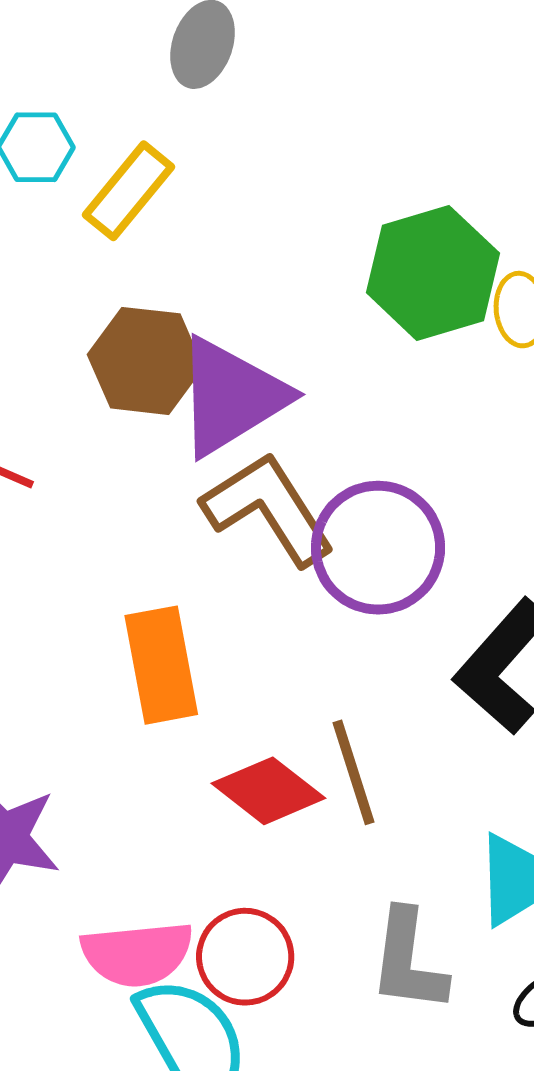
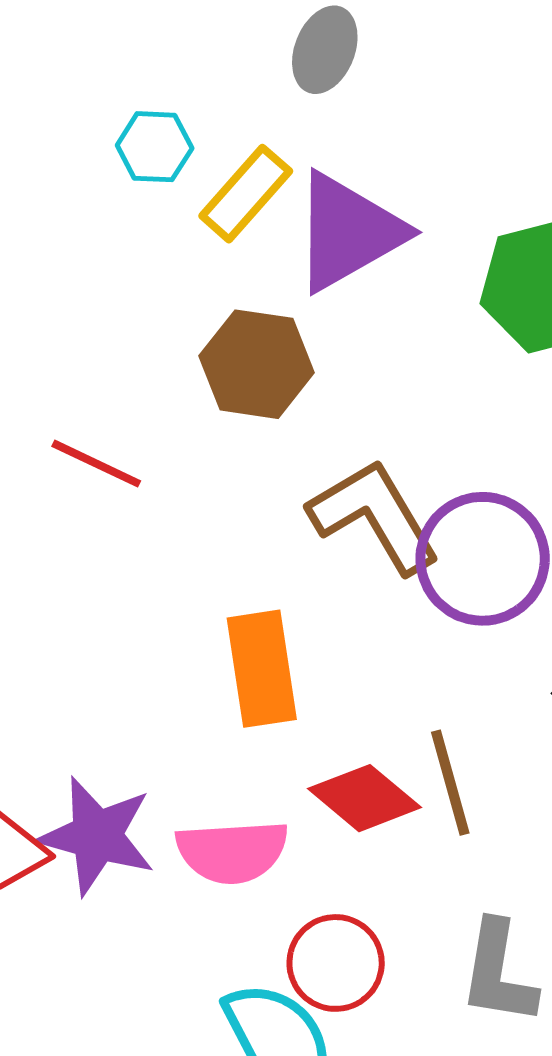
purple triangle: (231, 397) -> (348, 232), moved
pink semicircle: (137, 954) -> (232, 852), moved

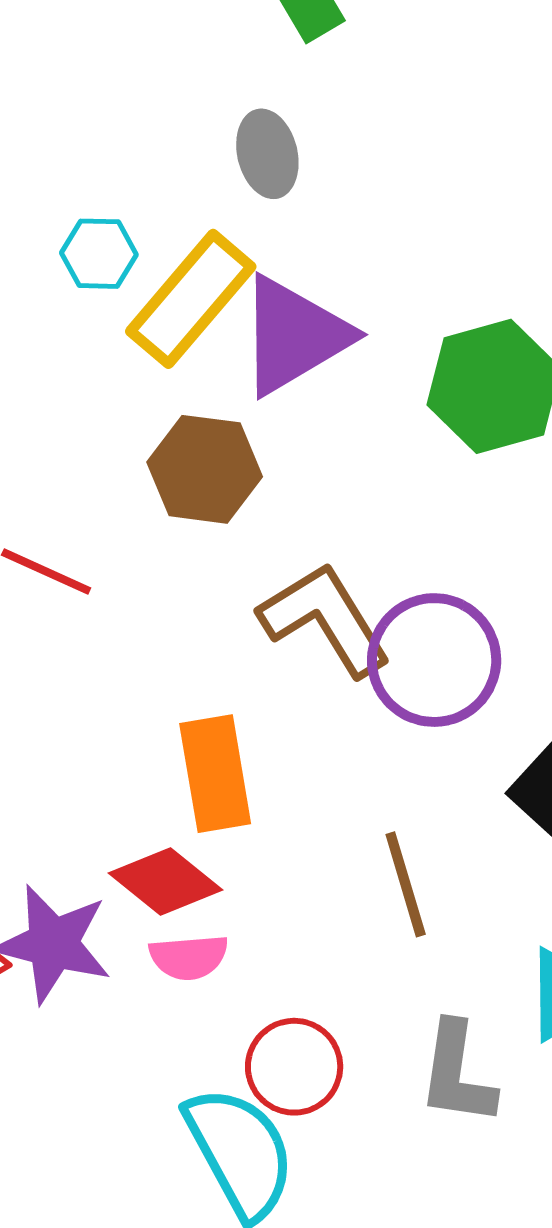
gray ellipse: (325, 50) -> (267, 154), turned -34
yellow rectangle: (246, 194) -> (191, 299), size x1.4
red diamond: (364, 798) -> (166, 882), moved
pink semicircle: (232, 852) -> (189, 957), size x0.7

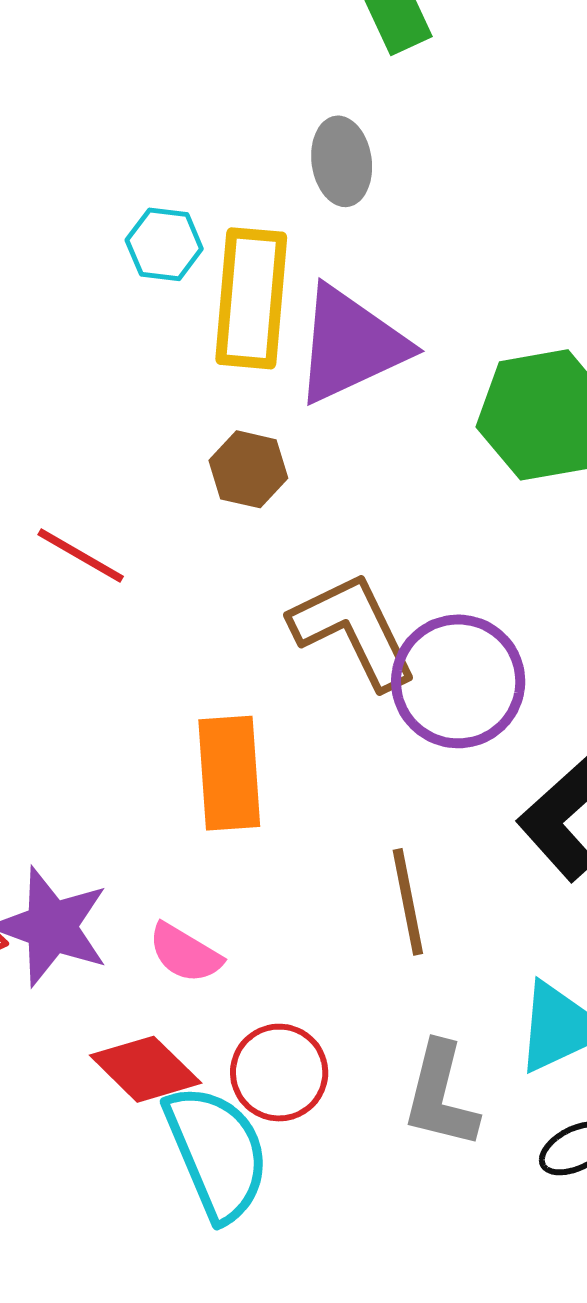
yellow rectangle: (191, 299) -> (251, 298), turned -41
brown hexagon: (205, 469) -> (248, 469), size x0.7
red diamond: (166, 882) -> (146, 1069), moved
pink semicircle: (189, 957) -> (185, 953), turned 30

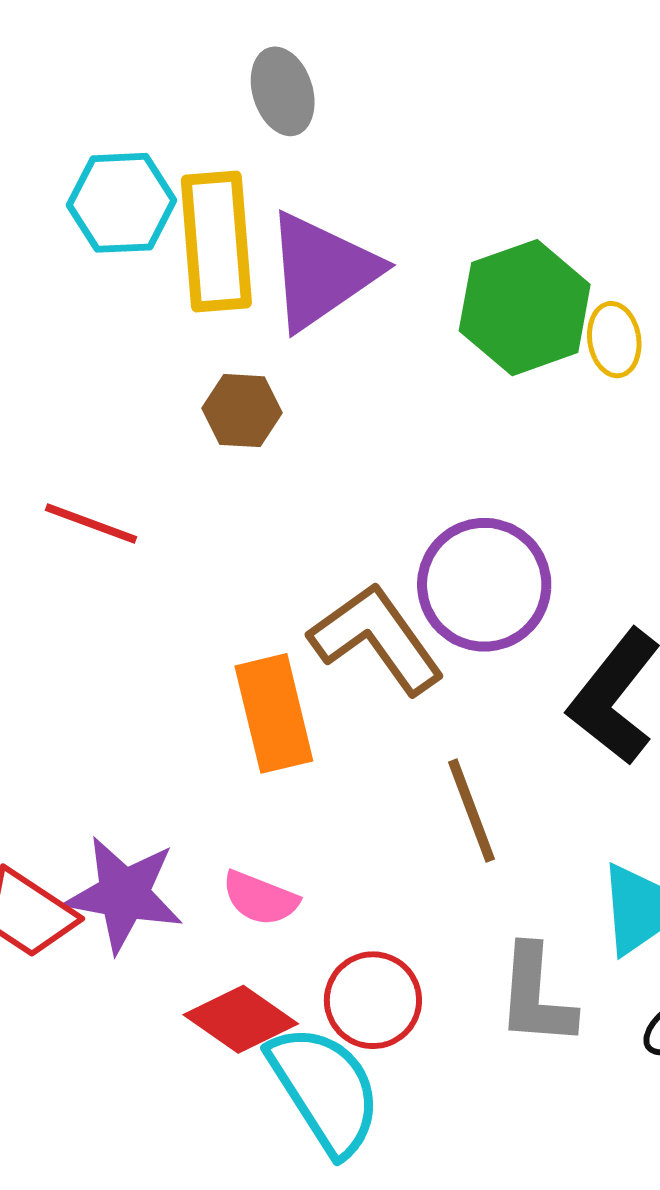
cyan hexagon: (164, 244) -> (122, 203), size x1.4
brown L-shape: (354, 630) -> (377, 639), moved

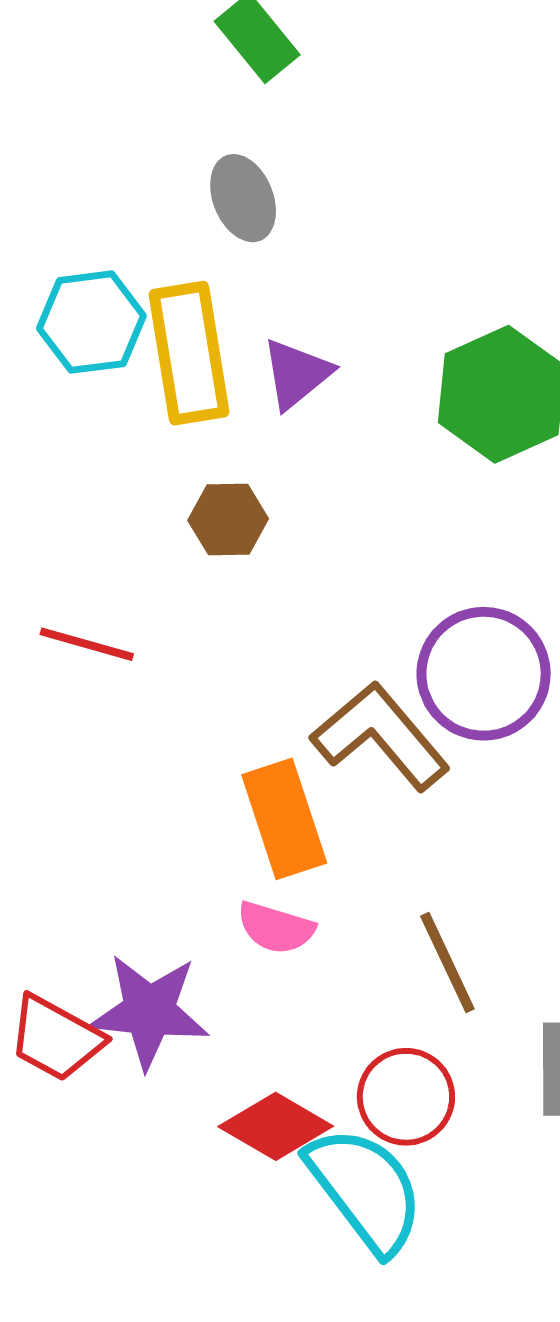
purple triangle: (322, 271) -> (296, 374), size x0.6
brown line: (471, 811) -> (447, 963), moved
pink semicircle: (260, 898) -> (276, 928), moved

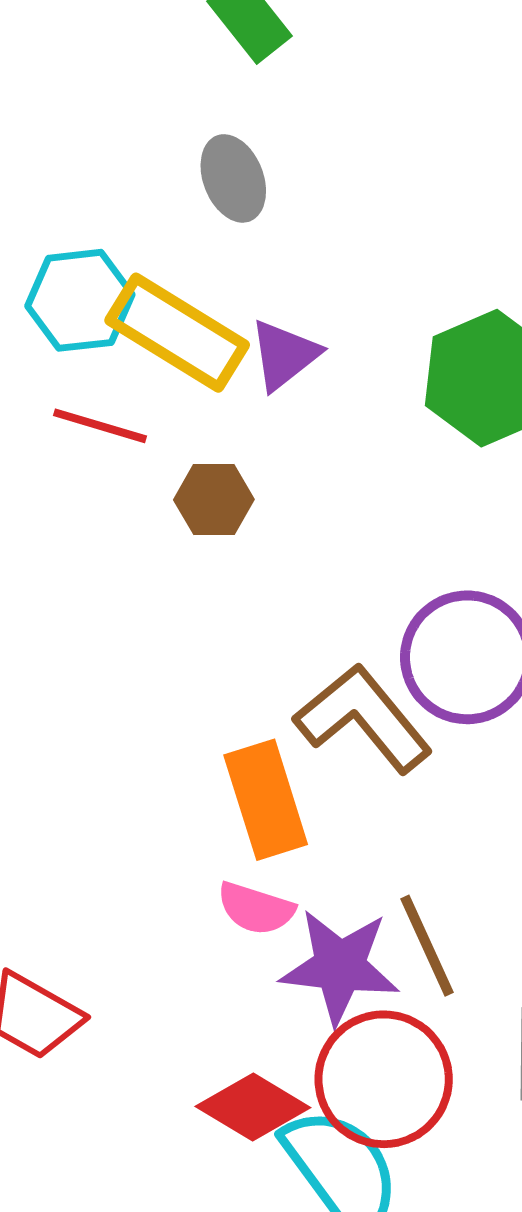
yellow rectangle: (189, 353) -> (177, 333), turned -50
red line: (87, 644) -> (100, 426), moved
purple star: (149, 1011) -> (340, 966), moved
red circle: (406, 1097) -> (384, 1079), size x1.4

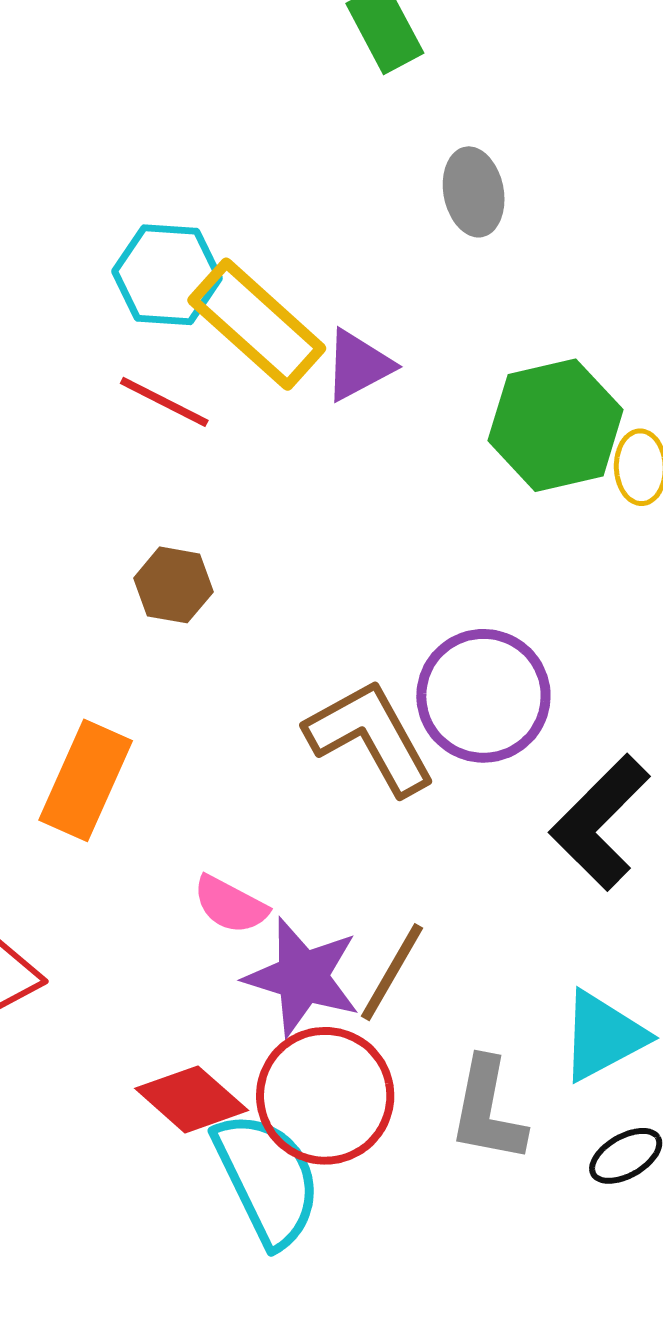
gray ellipse: (233, 178) -> (474, 192), moved
brown hexagon: (214, 500) -> (173, 585), moved
orange rectangle: (266, 800) -> (86, 780), moved, turned 31
brown line: (427, 946) -> (392, 972), turned 44

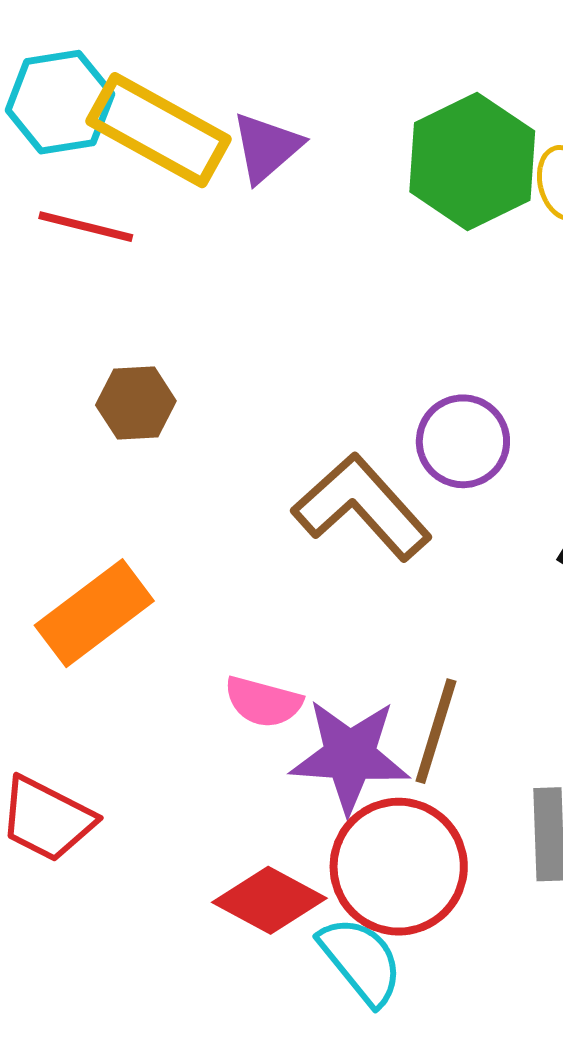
purple circle: (483, 696) -> (463, 441), size x0.7
orange rectangle: (86, 780) -> (94, 613), turned 42
cyan semicircle: (267, 1179) -> (361, 961), size x0.7

